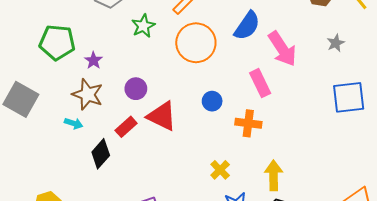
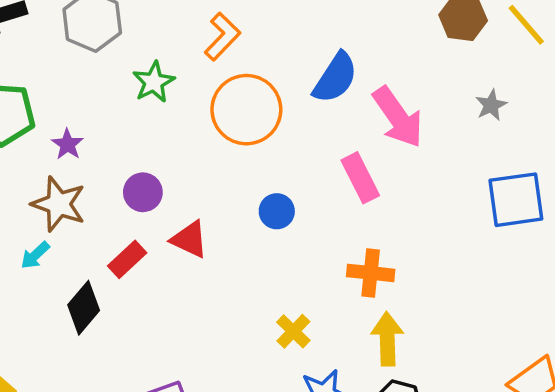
red triangle: (162, 116) -> (189, 239), size x0.7
cyan arrow: (74, 123) -> (35, 255), turned 120
orange cross: (248, 123) -> (371, 273), moved

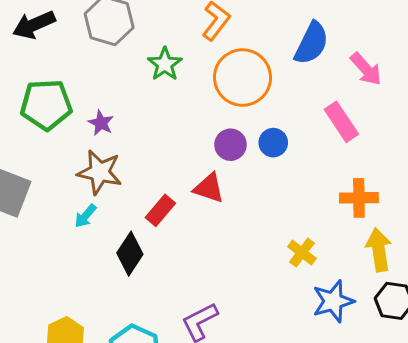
pink arrow: (398, 117) -> (366, 69), size x0.7
purple circle: (143, 192) -> (231, 145), moved
blue circle: (277, 211) -> (273, 143), moved

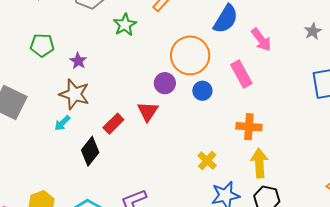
orange circle: (242, 78) -> (190, 55), moved
green pentagon: (46, 105) -> (42, 45), size x0.7
blue circle: (273, 143) -> (202, 91), moved
red triangle: (209, 188) -> (148, 111), turned 40

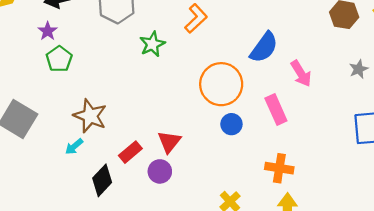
green pentagon: (42, 45) -> (59, 59), turned 30
purple star: (78, 61) -> (48, 31), moved
purple circle: (165, 83) -> (160, 171), moved

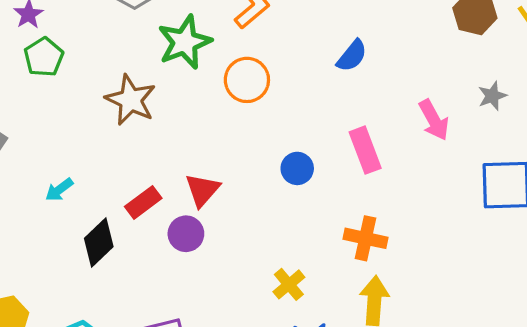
green star: (152, 44) -> (185, 42), size x1.4
blue semicircle: (264, 47) -> (352, 56), size x0.7
pink arrow: (301, 74) -> (434, 120), moved
orange circle: (221, 84) -> (247, 80), moved, size x0.7
brown star: (90, 116) -> (131, 100), moved

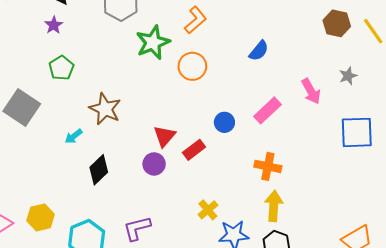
green pentagon: (44, 57) -> (61, 68), moved
brown star: (131, 100) -> (105, 109), moved
pink rectangle: (365, 150) -> (267, 110), turned 68
red rectangle: (143, 202) -> (194, 150), moved
yellow cross: (289, 284) -> (208, 210), moved

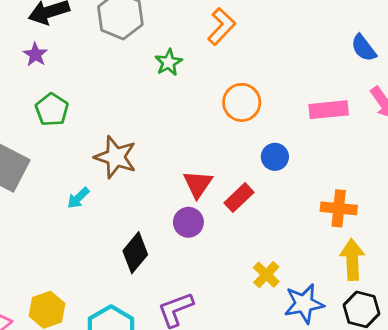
green star: (153, 42) -> (169, 62), size x0.6
blue semicircle: (259, 51) -> (364, 48), moved, turned 110
orange circle: (192, 66) -> (242, 102), moved
pink rectangle: (267, 110) -> (329, 110), moved, turned 44
black diamond: (99, 170) -> (135, 253), moved

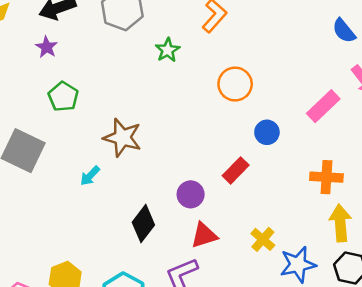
pink rectangle: (329, 110) -> (323, 106), moved, turned -36
red triangle: (198, 184) -> (204, 235), moved, turned 40

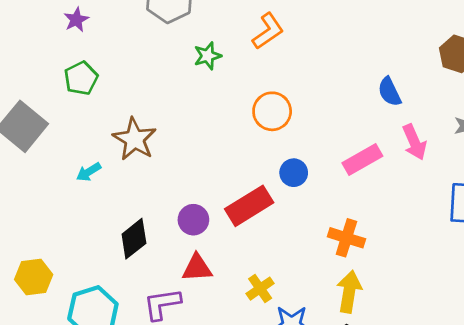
blue semicircle: (344, 31) -> (389, 92), moved
red rectangle: (236, 170) -> (249, 206), size x1.5

